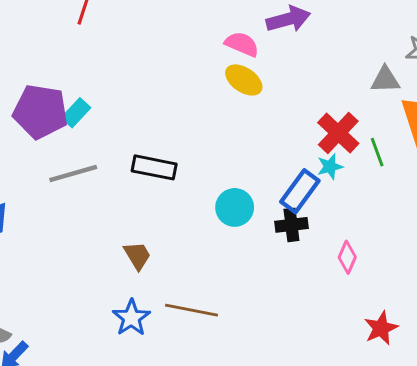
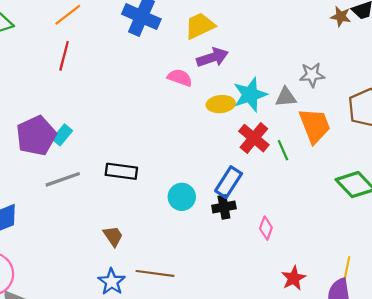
yellow ellipse: (244, 80) -> (221, 104), moved, turned -36
purple pentagon: (40, 112) -> (36, 136), turned -30
cyan star: (330, 167) -> (250, 95), moved, size x1.8

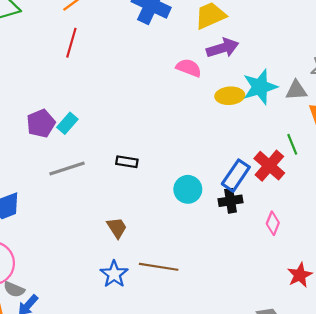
purple pentagon: (36, 136) -> (41, 123), size x0.7
red cross: (254, 138) -> (269, 166), moved
black rectangle: (121, 171) -> (127, 162), size x0.7

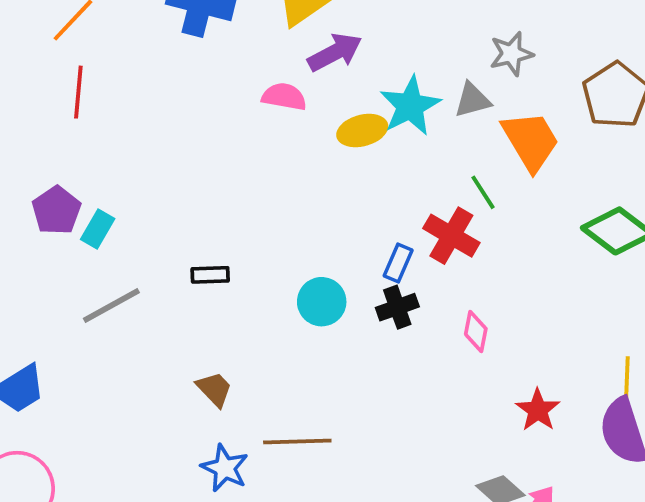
purple pentagon: (41, 123) -> (56, 210), moved
blue rectangle: (236, 176) -> (398, 263), size x0.7

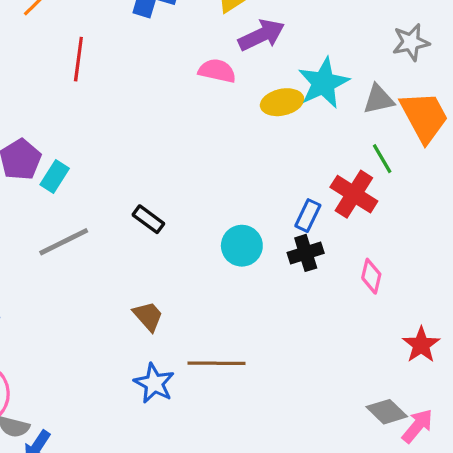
red line: (78, 92) -> (78, 59), moved
gray triangle: (473, 100) -> (379, 99), moved
black rectangle: (210, 275) -> (148, 219), turned 36

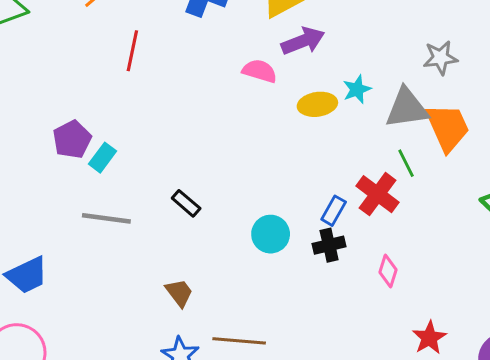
cyan star: (323, 83) -> (357, 89), size x0.6
gray triangle: (379, 99) -> (407, 108), size x1.5
gray line: (64, 242) -> (106, 218), turned 30

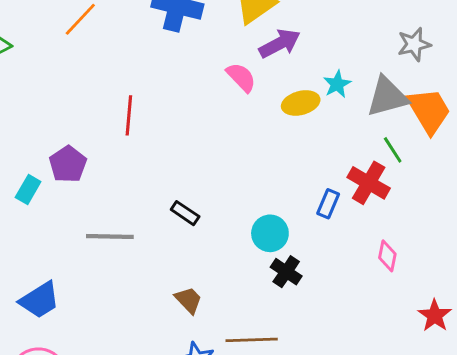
red line: (132, 51) -> (129, 115), moved
pink semicircle: (260, 71) -> (241, 77), turned 36
cyan rectangle: (102, 158) -> (28, 189), moved
black cross: (329, 245) -> (286, 272), moved, turned -36

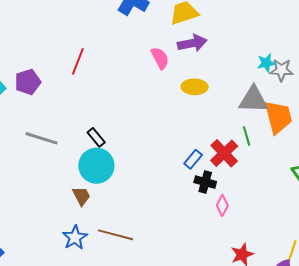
cyan star: (337, 84) -> (266, 63), moved
cyan circle: (270, 233) -> (96, 166), moved, size x1.4
black cross: (286, 272) -> (205, 182), moved, turned -35

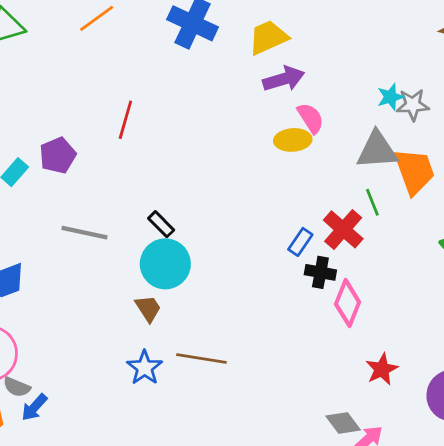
pink semicircle: (160, 58) -> (311, 118), moved
pink diamond: (222, 205) -> (348, 303), size x1.5

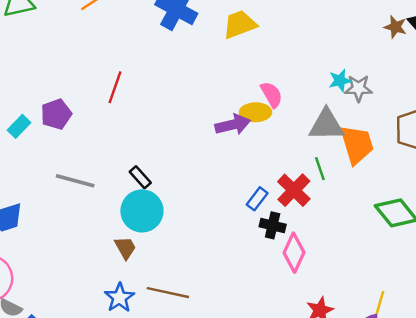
purple arrow: (284, 79) -> (233, 125), moved

